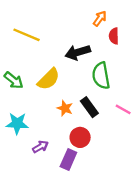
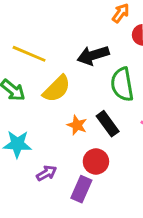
yellow line: (26, 35) -> (29, 54), moved

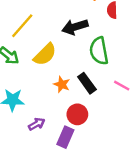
yellow line: (29, 54) -> (22, 26), turned -72

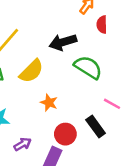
green semicircle: (99, 51) -> (88, 67), turned 132
black rectangle: (87, 83) -> (96, 127), moved

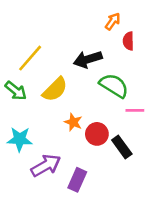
pink line: (112, 104) -> (135, 110), moved, turned -30
red circle: (65, 134) -> (97, 134), moved
purple arrow: (23, 144) -> (46, 165), size x1.6

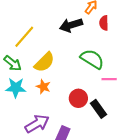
black arrow: (88, 59) -> (71, 25), moved
orange star: (73, 122) -> (43, 87), moved
cyan star: (20, 139) -> (16, 88), moved

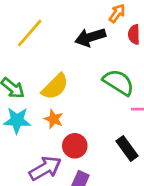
yellow line: (24, 37) -> (30, 33), moved
red circle: (78, 98) -> (75, 146), moved

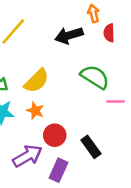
orange arrow: (117, 13) -> (94, 13), turned -48
black rectangle: (127, 149) -> (91, 147), moved

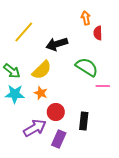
black arrow: (69, 35) -> (57, 44), moved
black rectangle: (91, 147) -> (84, 121), turned 42

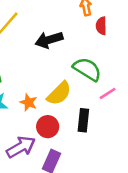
yellow semicircle: (42, 70) -> (59, 93), moved
pink line: (103, 86) -> (108, 93), turned -32
black rectangle: (84, 121) -> (83, 120), moved

